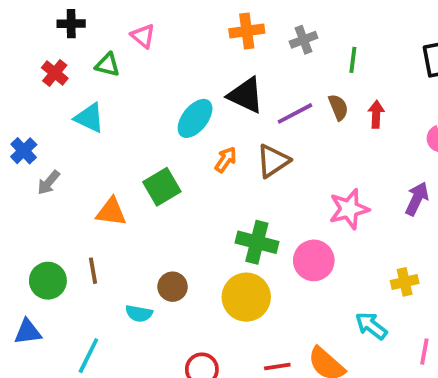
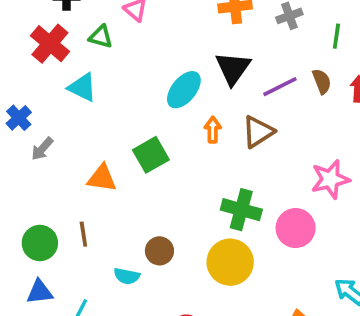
red cross: (55, 73) -> (50, 44), size x1.5
black triangle: (246, 95) -> (233, 68), turned 39
orange arrow: (226, 160) -> (213, 130), turned -35
blue triangle: (28, 332) -> (40, 292), moved

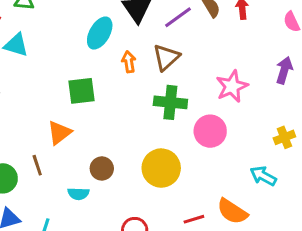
green square: (151, 155) -> (82, 91), turned 32
orange triangle: (102, 178) -> (59, 133), moved, turned -36
green cross: (241, 210) -> (170, 102), moved

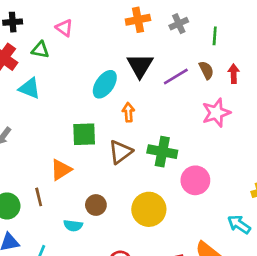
brown triangle: (166, 57) -> (120, 152), moved
pink star: (232, 86) -> (216, 113), moved

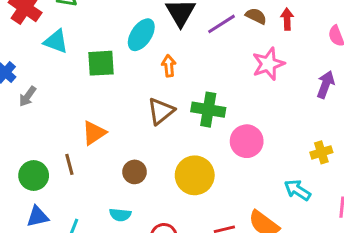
brown semicircle: (206, 70) -> (256, 16), turned -36
green square: (84, 134) -> (101, 63), moved
cyan semicircle: (73, 226) -> (120, 215), moved

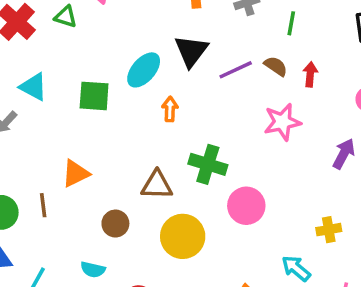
cyan triangle: (56, 41) -> (34, 87), moved
brown triangle: (161, 111) -> (157, 185), moved, turned 32

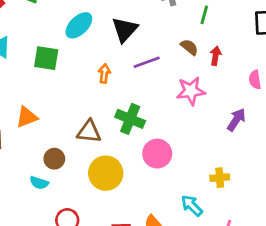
cyan ellipse: (144, 70) -> (79, 25), moved
purple line: (236, 70) -> (147, 62), moved
cyan semicircle: (93, 270) -> (39, 183), moved

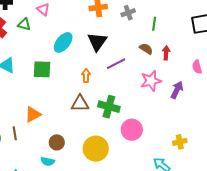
purple arrow: (236, 120) -> (177, 90), moved
brown triangle: (89, 132) -> (80, 104), moved

